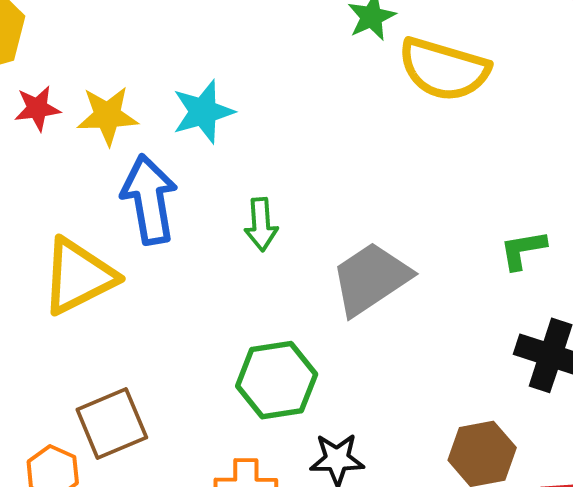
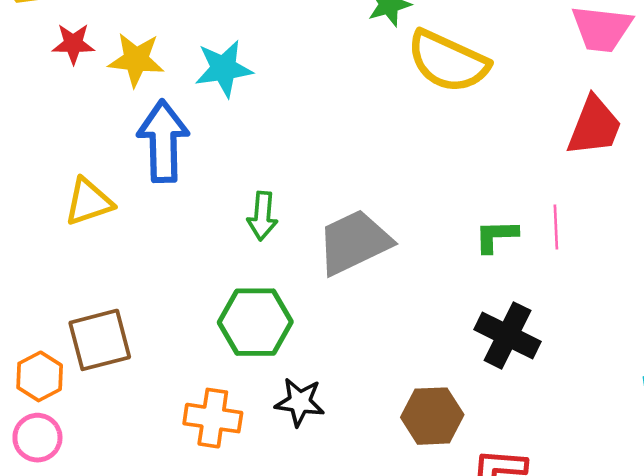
green arrow: (261, 224) -> (262, 216), moved
yellow triangle: (78, 276) -> (89, 202), size x0.7

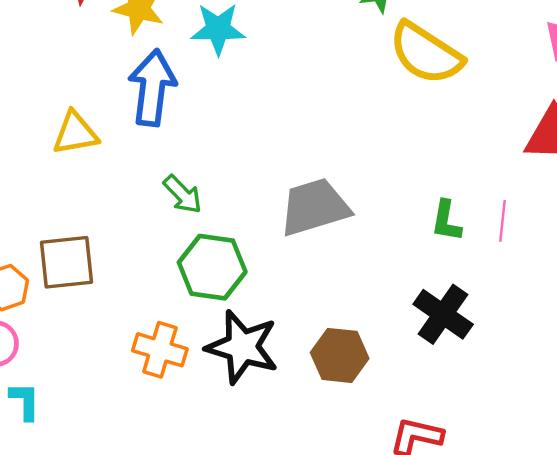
green arrow: (262, 216) -> (183, 194), moved, turned -57
green L-shape: (496, 236) -> (446, 221), turned -87
black star: (300, 402) -> (242, 347), size x1.6
brown hexagon: (432, 416) -> (340, 355), moved

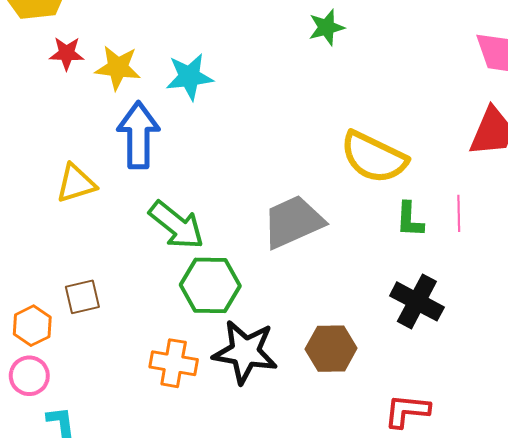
yellow semicircle: (426, 53) -> (374, 157), moved
green arrow: (183, 194) -> (176, 225), size x1.5
brown square: (66, 262) -> (82, 297), size x0.7

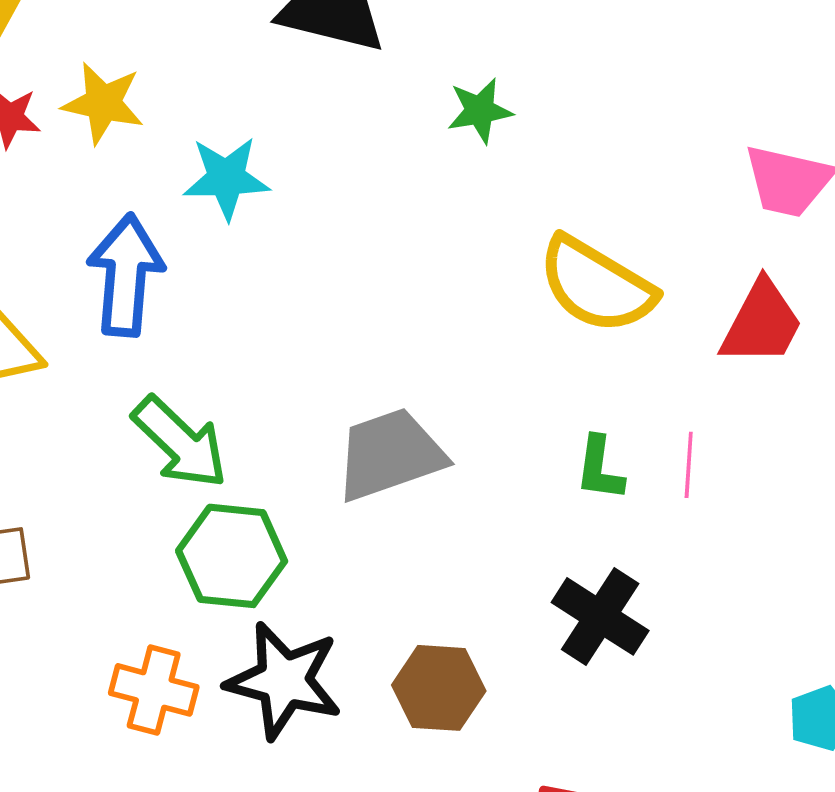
yellow star: (118, 68) -> (103, 103), moved
yellow semicircle: (374, 157) -> (597, 285), moved

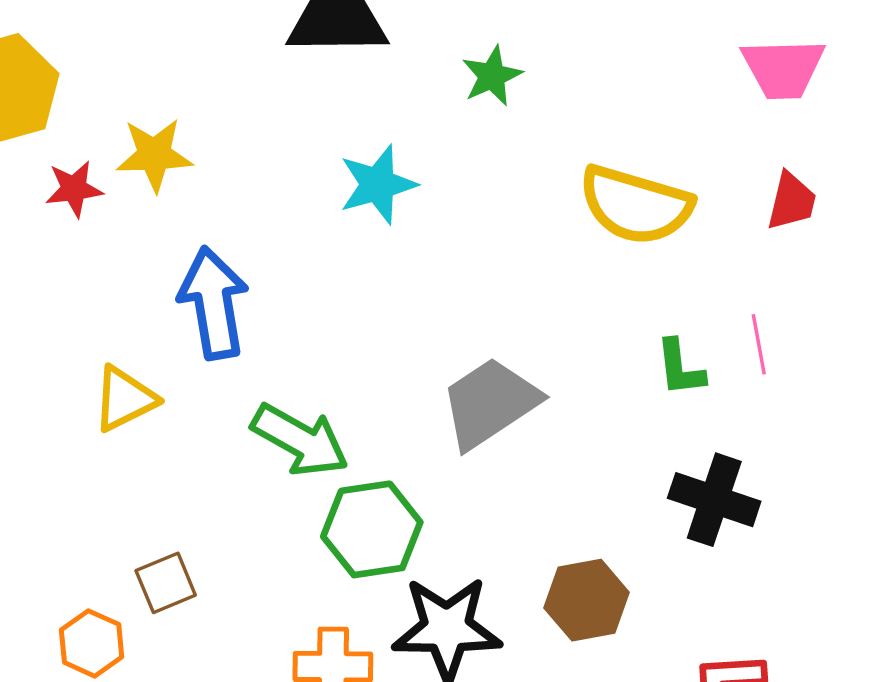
cyan star: (226, 178) -> (378, 184), moved
red trapezoid: (762, 323) -> (792, 201), size x0.7

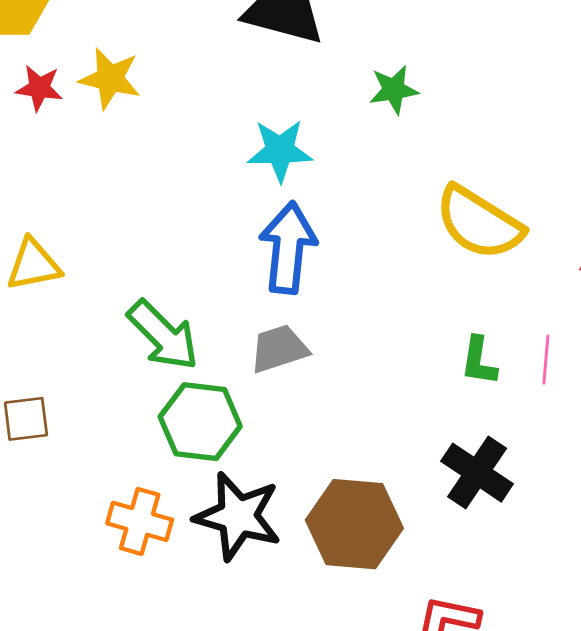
blue arrow: (214, 303) -> (288, 248), moved
gray trapezoid: (490, 403) -> (279, 349), moved, size x0.7
brown hexagon: (587, 600) -> (354, 524), size x1.4

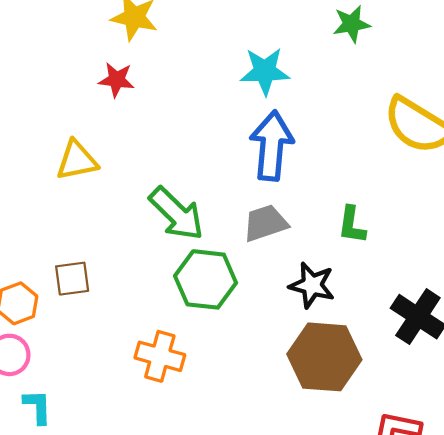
red star: (39, 88) -> (117, 80), moved
green L-shape: (479, 361) -> (352, 225), moved
black star: (238, 516) -> (312, 285), moved, size x0.7

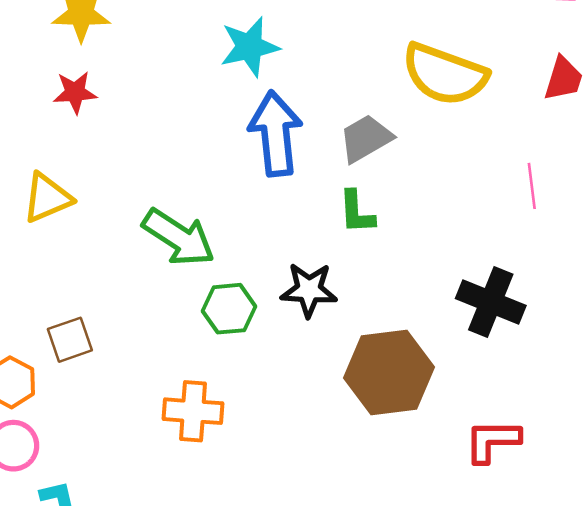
gray trapezoid: (265, 223) -> (366, 138), moved
green L-shape: (352, 225) -> (357, 212), moved
green hexagon: (206, 279) -> (229, 309), size x0.7
black star: (312, 285) -> (309, 290), moved

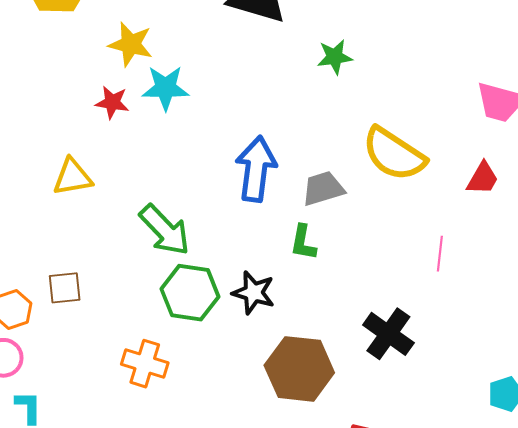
cyan star: (250, 47) -> (165, 88), moved
green hexagon: (229, 309) -> (190, 293), size x1.4

